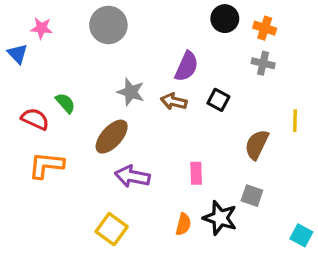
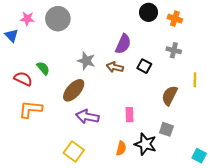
gray circle: (108, 25) -> (58, 19), moved
gray cross: (263, 63) -> (174, 50), moved

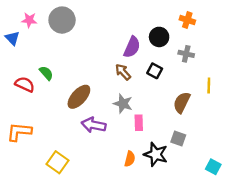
black circle: (149, 12) -> (159, 37), moved
gray star: (86, 61) -> (123, 104), moved
brown arrow: (115, 67) -> (123, 72), turned 35
orange L-shape: (30, 109) -> (19, 132), moved
yellow square: (74, 151) -> (58, 162), moved

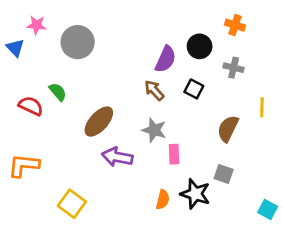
gray circle: (62, 20) -> (78, 42), moved

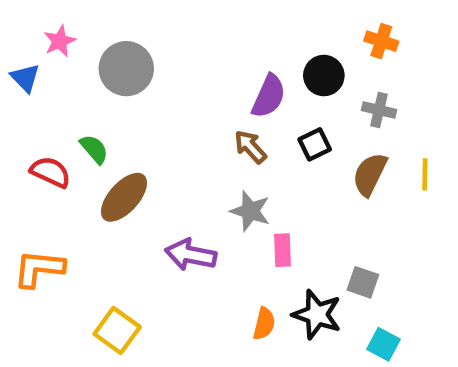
pink star: (36, 25) -> (60, 41), turned -30
black square: (194, 89) -> (315, 144), turned 36
brown ellipse: (99, 122) -> (124, 197), moved
brown semicircle: (228, 129) -> (370, 174), moved
cyan square: (268, 209) -> (384, 344), moved

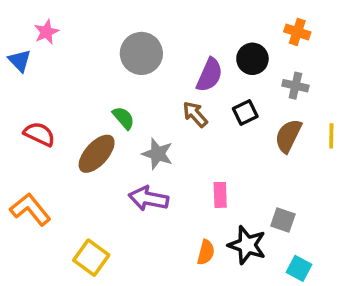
gray circle: (126, 69) -> (141, 53), moved
green semicircle: (94, 149) -> (123, 118), moved
gray star: (250, 211) -> (158, 154), moved
orange L-shape: (39, 269) -> (30, 209), turned 45

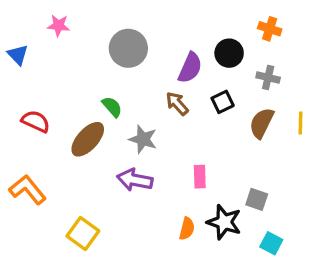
pink star: (46, 32) -> (58, 26), moved, turned 30

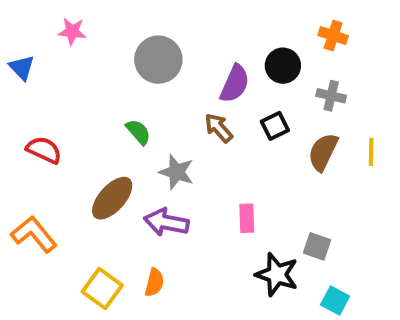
brown ellipse: (88, 139) -> (112, 198), moved
orange semicircle: (187, 229) -> (154, 282), moved

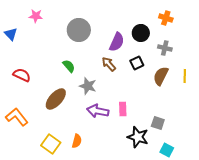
purple arrow: (166, 222) -> (98, 111), moved

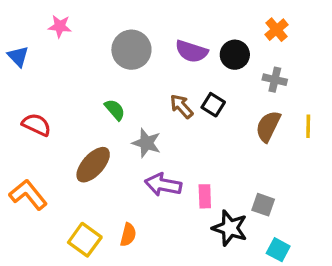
orange cross: (166, 18) -> (276, 30), turned 32
purple semicircle: (117, 42) -> (191, 51), moved, turned 84
black square: (137, 63) -> (213, 105), moved, turned -32
pink rectangle: (123, 109) -> (205, 196), moved

